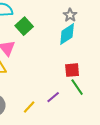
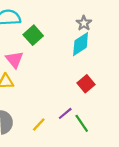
red square: (72, 70) -> (86, 84), turned -35
green line: (77, 87) -> (82, 123), moved

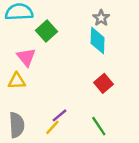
cyan diamond: (81, 44) -> (98, 41), turned -55
purple line: (65, 113) -> (60, 115), moved

